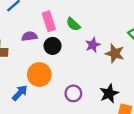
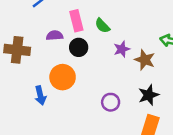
blue arrow: (20, 93) -> (40, 95), turned 120
purple circle: (73, 93) -> (111, 102), moved
black star: (109, 93) -> (149, 95), moved

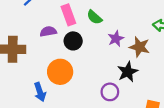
black star: (149, 95) -> (128, 72), moved

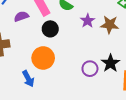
purple semicircle: (48, 31) -> (21, 16), moved
black star: (128, 72) -> (111, 63), moved

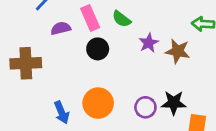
orange circle: (43, 58) -> (98, 103), moved
black star: (111, 63) -> (174, 103), turned 30

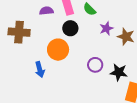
orange circle: (98, 103) -> (58, 50), moved
purple circle: (145, 107) -> (95, 65), moved

